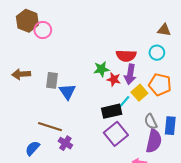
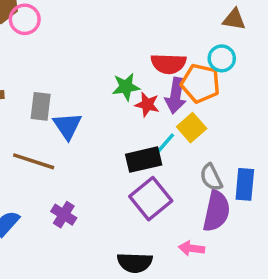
orange pentagon: (160, 85) -> (200, 83), moved
brown line: (50, 127) -> (34, 161), moved

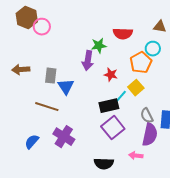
red semicircle: (168, 64) -> (123, 34), moved
orange pentagon: (200, 83) -> (141, 63), turned 30
green star: (126, 87) -> (99, 46), moved
purple arrow: (176, 96) -> (88, 61), moved
purple cross: (64, 215) -> (64, 137), size x1.5

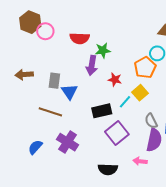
red semicircle: (123, 34) -> (80, 38), moved
black rectangle: (109, 106) -> (102, 111), moved

